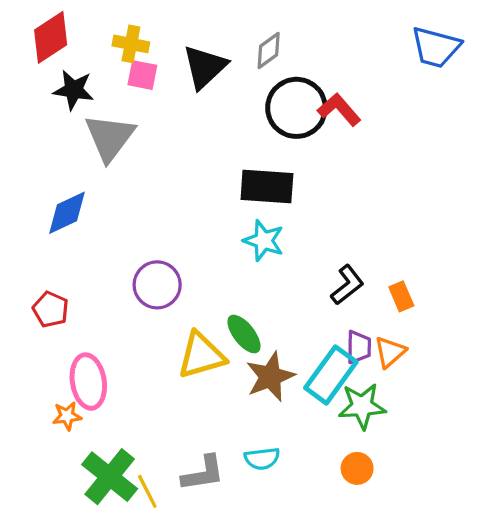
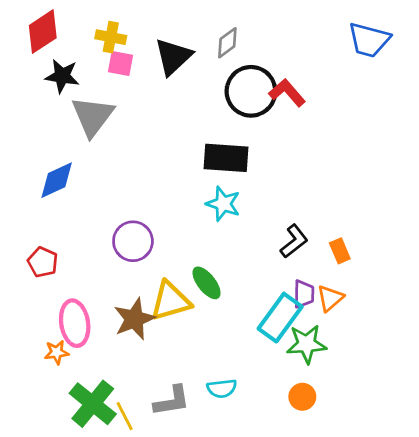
brown star: (270, 377) -> (134, 319), moved

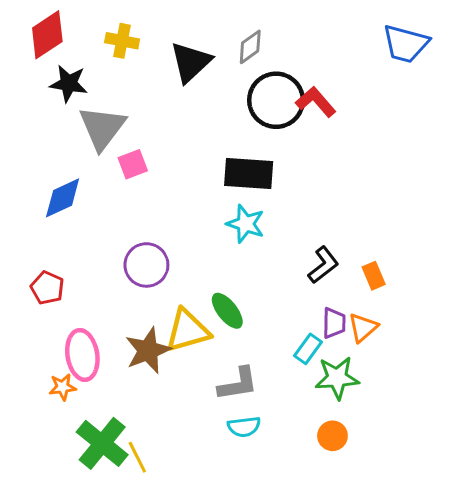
pink square: (120, 64) -> (133, 164), moved, turned -32
cyan rectangle: (280, 318) -> (308, 349), size x0.6
gray L-shape: (172, 401) -> (238, 384), moved

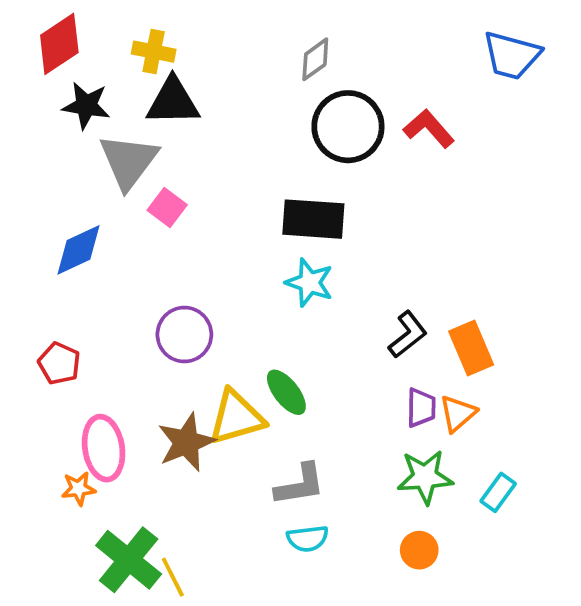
black triangle: (191, 62) -> (173, 102), moved, turned 42
red L-shape: (316, 102) -> (429, 129), moved
pink square: (133, 164) -> (167, 207), turned -32
orange rectangle: (374, 276) -> (471, 348), size x1.5
cyan rectangle: (308, 349) -> (498, 492), moved

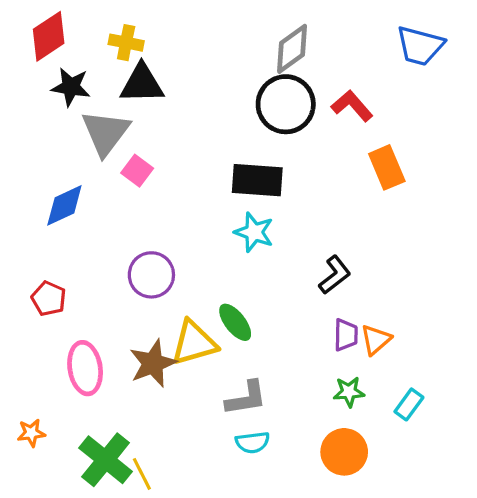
gray diamond: (315, 59) -> (292, 49), moved, size x1.4
orange rectangle: (471, 348) -> (387, 167), moved
green star: (425, 477) -> (349, 392), size x0.7
orange star: (79, 489) -> (31, 433), moved
orange circle: (419, 550) -> (344, 452), size x1.5

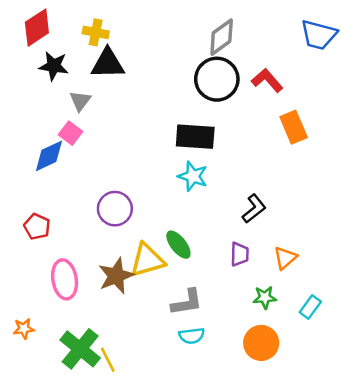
gray triangle: (106, 133) -> (80, 101), size x0.6
pink square: (137, 171) -> (71, 133), moved
purple trapezoid: (346, 335) -> (240, 254), moved

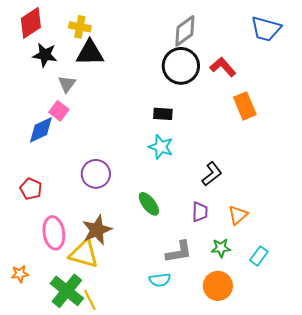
black rectangle: (195, 137) -> (163, 114), size x0.6
yellow triangle: (147, 260) -> (84, 254), moved, turned 32
gray L-shape: (187, 302) -> (179, 252), moved

